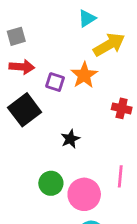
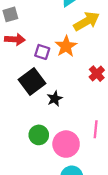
red cross: (122, 108) -> (97, 74), turned 35
black square: (25, 110) -> (32, 82), moved

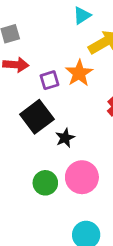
purple square: (42, 52) -> (50, 80), turned -35
pink circle: (66, 144) -> (82, 177), moved

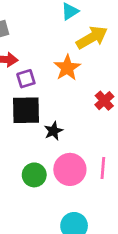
purple square: (50, 80) -> (26, 79), moved
black square: (37, 117) -> (26, 110), turned 36

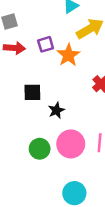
purple square: (26, 79) -> (46, 44), moved
black square: (26, 110) -> (32, 92), size x0.7

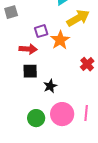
red arrow: (14, 48) -> (28, 49), moved

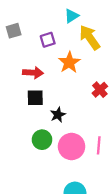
yellow arrow: (78, 18) -> (90, 37), turned -95
purple square: (41, 31) -> (48, 40), moved
green circle: (36, 118) -> (42, 140), moved

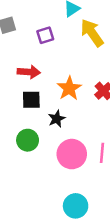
orange star: (69, 62) -> (69, 88), moved
green circle: (42, 140) -> (28, 140), moved

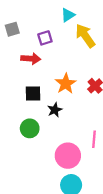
red arrow: (29, 72) -> (31, 59), moved
pink circle: (72, 154) -> (68, 156), moved

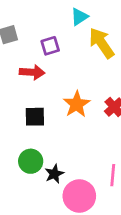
black star: (55, 110) -> (54, 174), moved

